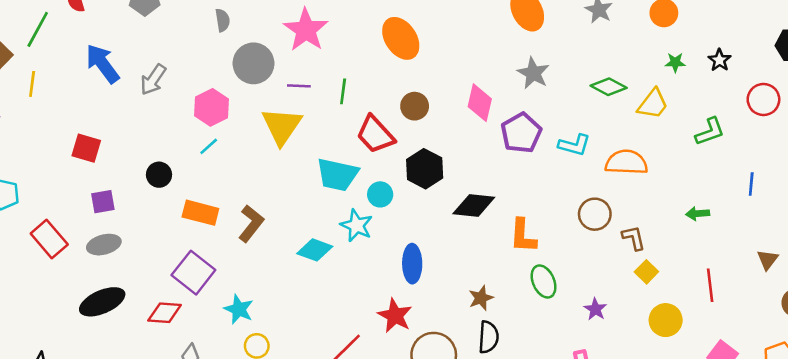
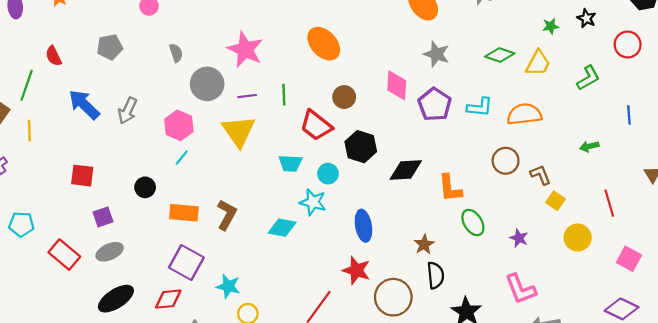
cyan trapezoid: (337, 175) -> (290, 163), size x0.7

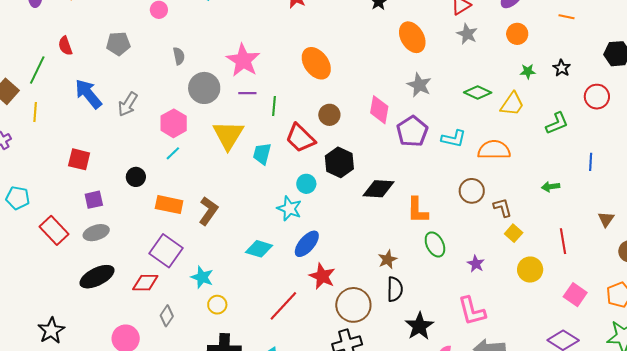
purple line: (247, 96) -> (247, 93), moved
cyan trapezoid: (290, 163) -> (262, 154), moved, turned 95
blue ellipse: (363, 226) -> (307, 244), moved, turned 44
cyan diamond: (282, 228) -> (259, 249), moved

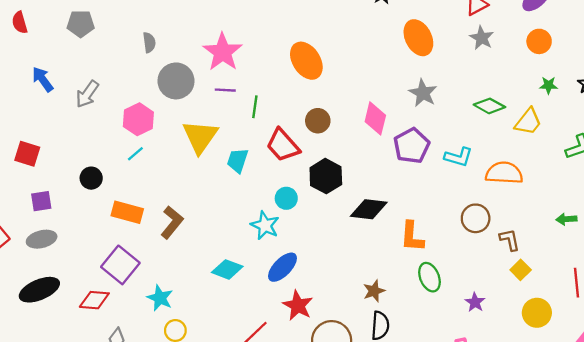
blue arrow: (88, 94) -> (43, 79), size x0.7

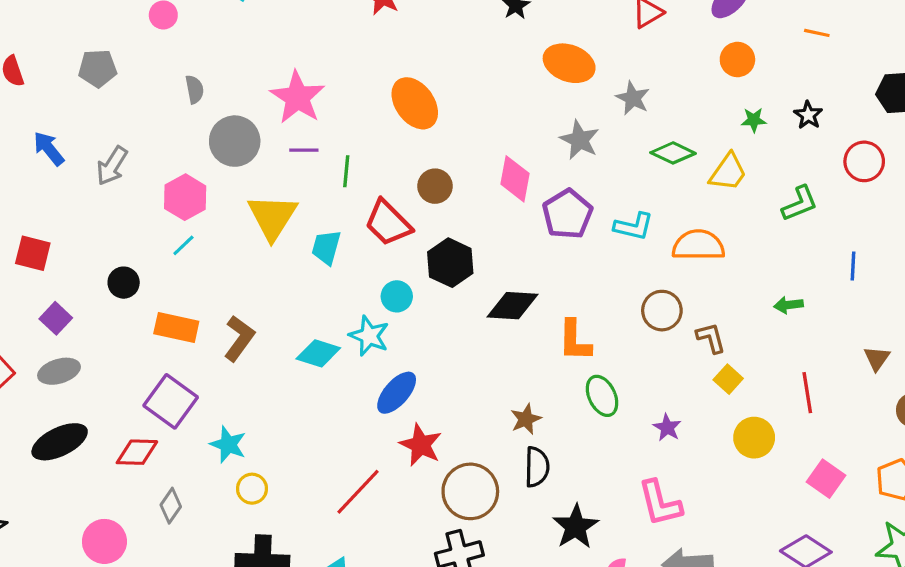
orange ellipse: (418, 38) -> (569, 63), turned -40
gray star: (482, 38) -> (633, 98), moved
purple square: (41, 201) -> (56, 318), turned -35
cyan diamond: (227, 269) -> (318, 353), moved

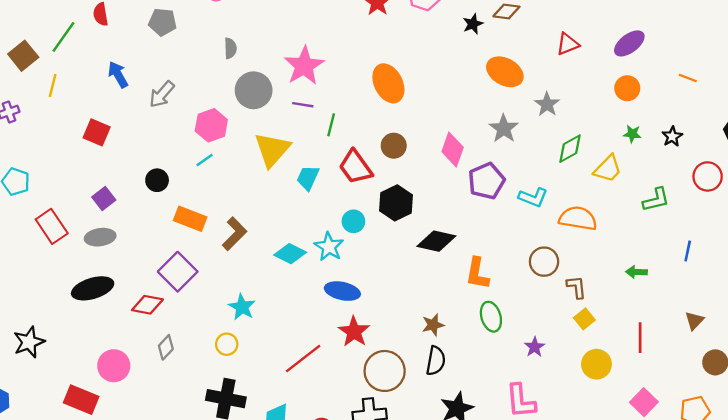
green diamond: (673, 153) -> (570, 149), turned -64
red square: (33, 253) -> (97, 132), moved
blue ellipse: (397, 393) -> (342, 291), turned 52
cyan star: (228, 444) -> (242, 307), moved

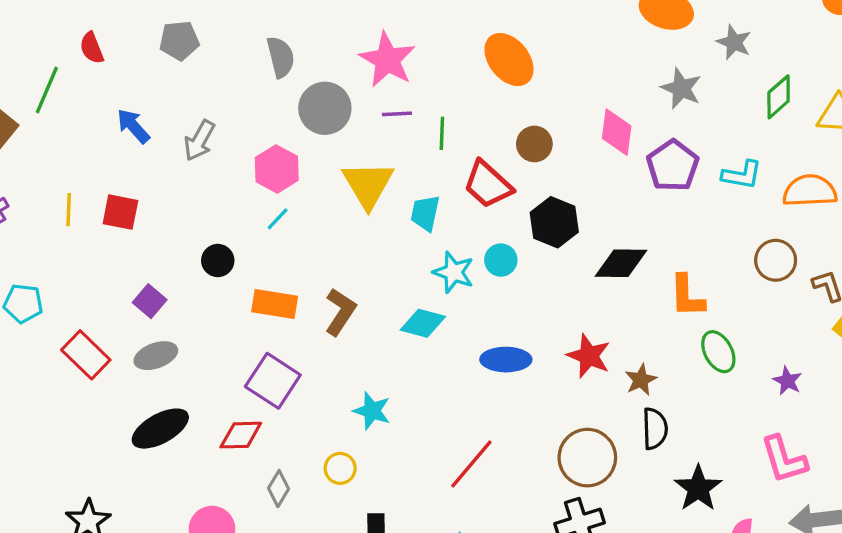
gray semicircle: (230, 48) -> (281, 57), size x1.4
yellow line: (53, 85) -> (69, 210), moved
cyan star: (329, 247) -> (454, 272), moved
red star: (354, 332) -> (589, 356), moved
yellow circle: (227, 344) -> (340, 468), moved

